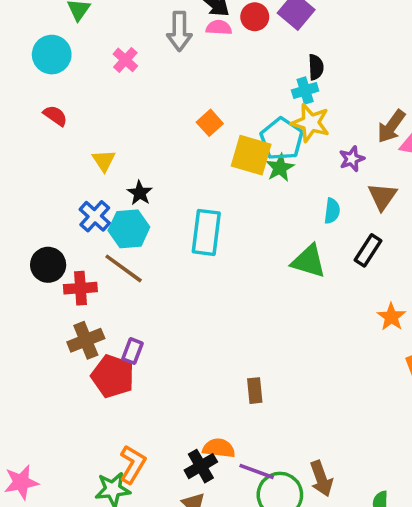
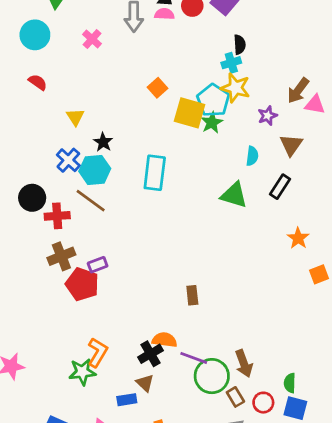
purple rectangle: (133, 351) -> (98, 265), turned 48

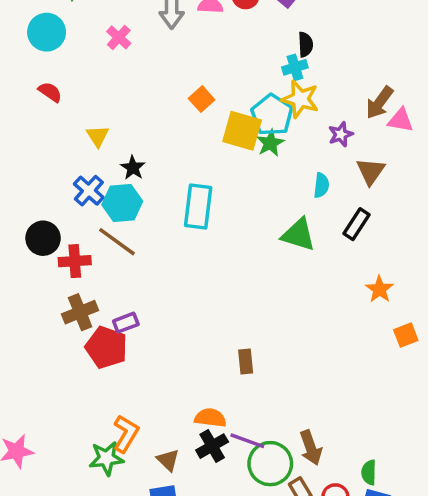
black cross: (151, 354) -> (212, 446), moved
brown triangle: (145, 383) -> (168, 460), moved

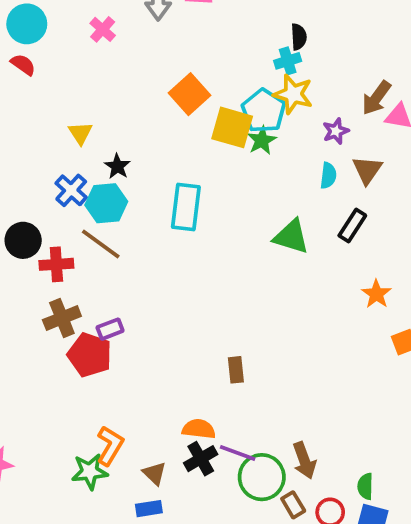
red semicircle: (50, 92) -> (23, 65), moved
orange square: (202, 99) -> (190, 94), size x1.5
cyan semicircle: (321, 185) -> (328, 176), moved

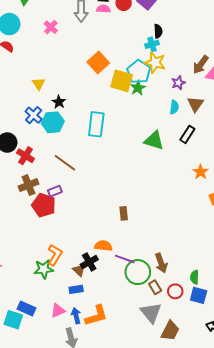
brown line: (101, 244) -> (65, 163), moved
red cross: (56, 264) -> (25, 156), turned 36
black cross: (201, 459) -> (89, 262), moved

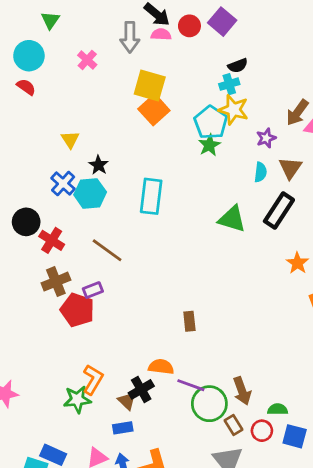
black semicircle: (158, 31) -> (238, 66), turned 72
yellow square: (122, 81) -> (150, 86), moved
black rectangle: (187, 134) -> (279, 211), size x1.4
green semicircle: (195, 277) -> (278, 409), moved, turned 88

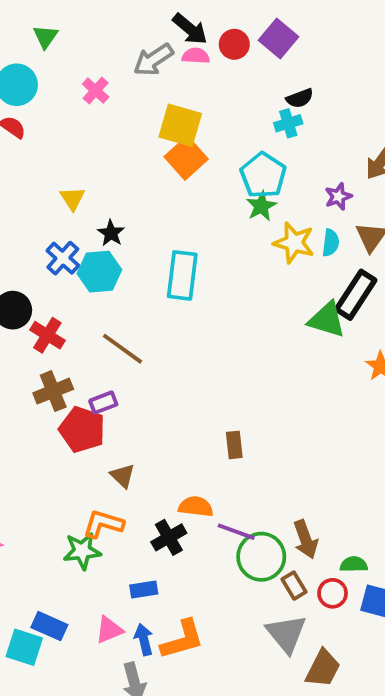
gray arrow: (130, 37) -> (153, 60), turned 56
yellow star: (233, 110) -> (294, 243), moved
green triangle: (232, 219) -> (327, 320), moved
orange L-shape: (93, 380) -> (103, 524), turned -104
brown triangle: (127, 401) -> (123, 476), moved

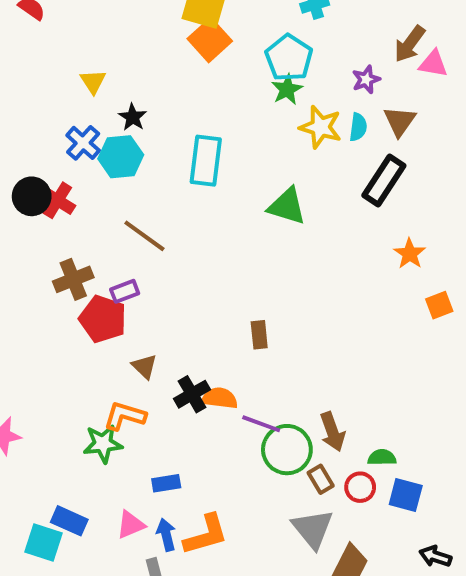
green triangle: (327, 320) -> (287, 206), moved
red cross: (47, 335) -> (57, 200), moved
black cross: (169, 537) -> (192, 394), moved

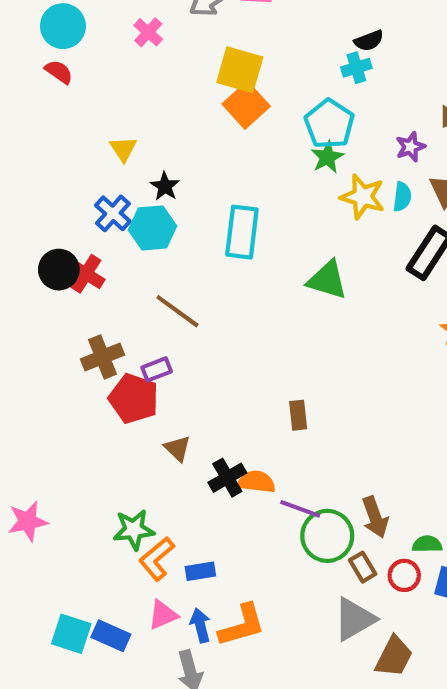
orange L-shape: (125, 416) -> (157, 559), moved, turned -57
blue rectangle: (69, 521) -> (111, 636), moved
gray triangle: (313, 529) -> (354, 619), turned 39

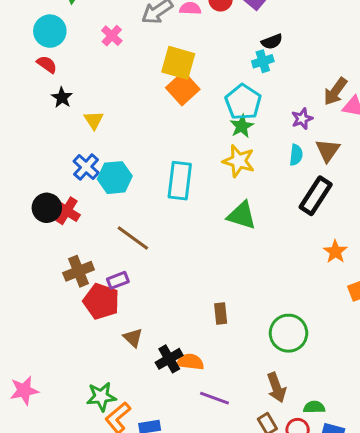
black star: (165, 186) -> (62, 98), moved
yellow star: (363, 197) -> (239, 161), moved
purple line: (300, 509) -> (214, 398), moved
green circle: (327, 536) -> (288, 333), moved

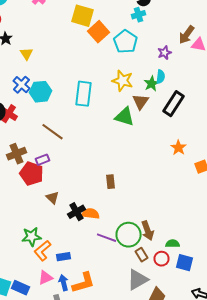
orange square: (183, 88) -> (98, 32), moved
green star: (242, 126) -> (152, 84), moved
brown triangle: (328, 150) -> (140, 102), moved
orange star: (335, 252) -> (178, 148), moved
green circle: (288, 333) -> (128, 235), moved

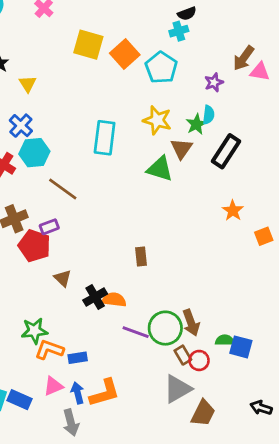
yellow square: (82, 16) -> (88, 45), moved
cyan hexagon: (40, 92) -> (34, 153), moved
orange L-shape: (42, 251) -> (49, 350), turned 60
red circle: (162, 259) -> (199, 360), moved
blue square: (184, 263) -> (241, 347), moved

